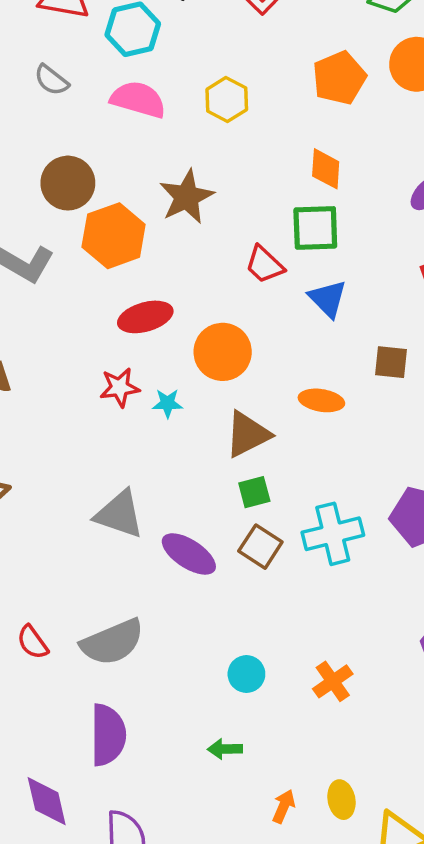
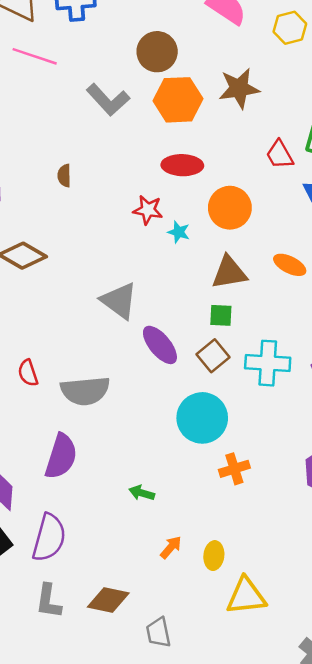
cyan circle: (246, 674) -> (202, 418), moved, size x1.8

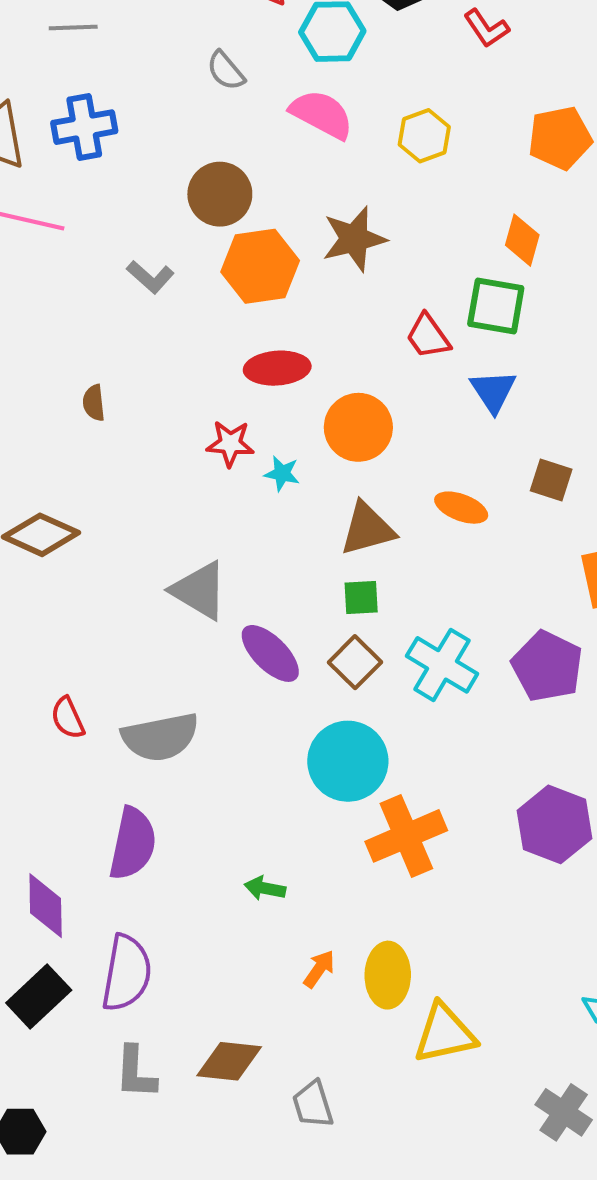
gray L-shape: (108, 100) -> (150, 277), size x0.7
cyan cross: (268, 363) -> (442, 665), turned 33
orange cross: (234, 469) -> (406, 836), size x1.6
yellow ellipse: (214, 556) -> (388, 975), size x1.4

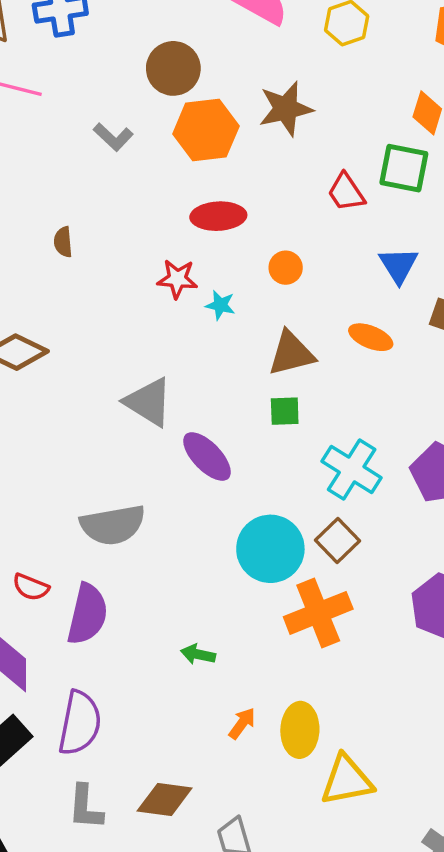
blue triangle: (493, 391) -> (399, 265), moved
orange circle: (358, 427) -> (286, 268), size x0.6
brown square: (355, 662) -> (337, 540), moved
red semicircle: (68, 718) -> (31, 587), moved, turned -45

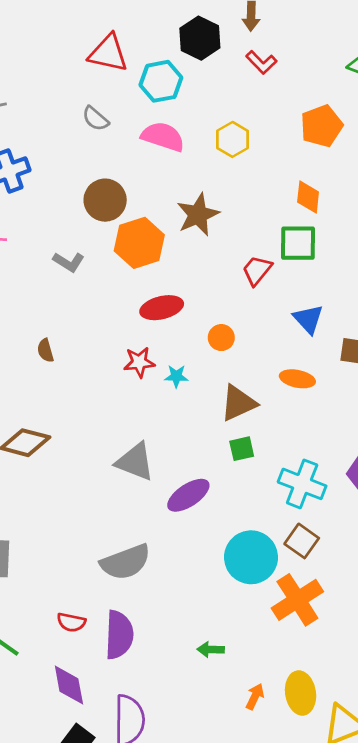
red trapezoid: (346, 192) -> (257, 270), turned 84
purple ellipse: (207, 457) -> (188, 495), turned -69

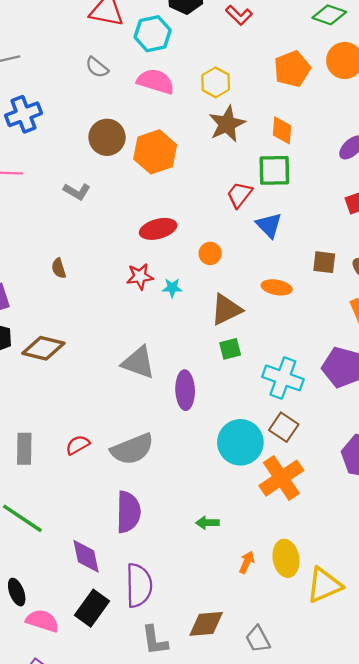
brown star: (198, 215) -> (227, 124), moved
orange hexagon: (139, 243) -> (155, 152), moved
blue triangle: (308, 319) -> (269, 225), moved
purple ellipse: (188, 495) -> (185, 390), turned -57
red semicircle: (71, 622) -> (78, 445), moved, turned 140

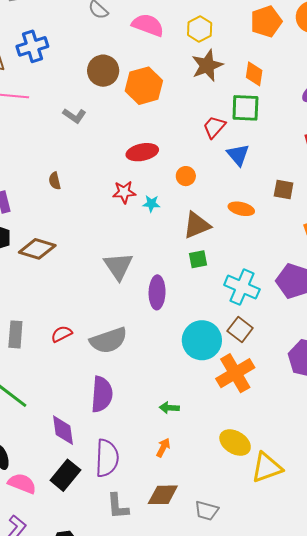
gray triangle: (138, 362) -> (118, 266), turned 32
yellow ellipse: (286, 558) -> (235, 443), turned -52
orange arrow: (247, 562) -> (163, 448), moved
gray trapezoid: (258, 639) -> (207, 511), turned -50

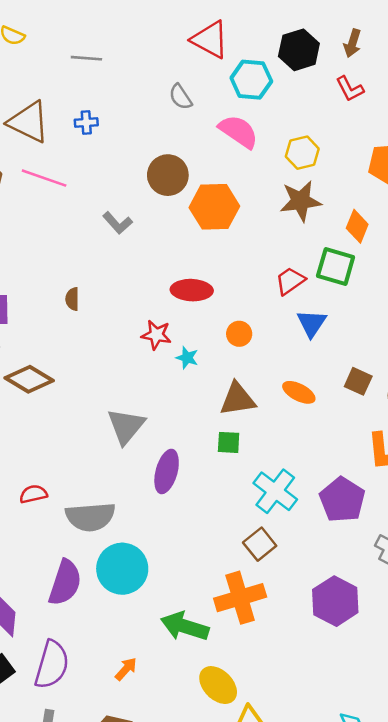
blue cross: (32, 46) -> (86, 122), size x0.6
cyan circle: (202, 340) -> (122, 569), moved
green arrow: (169, 408) -> (185, 626), moved, size x1.8

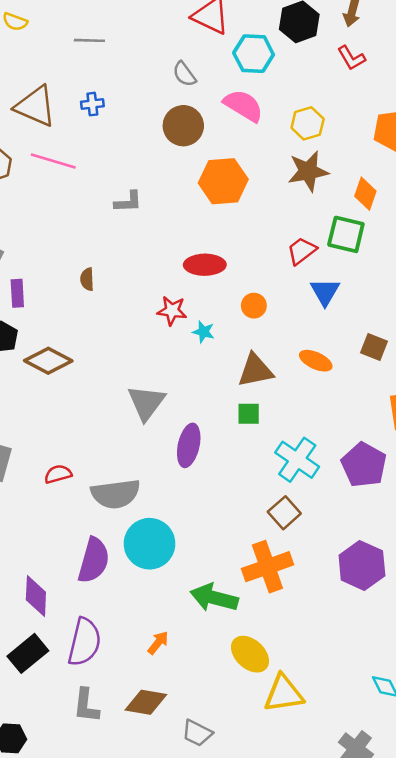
brown circle: (168, 175) -> (183, 126), moved
gray L-shape: (118, 223) -> (128, 202), turned -48

